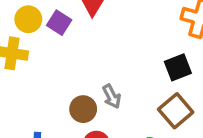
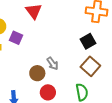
purple square: (59, 23) -> (16, 38), moved

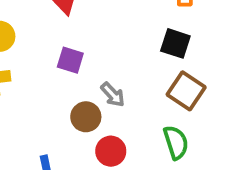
purple square: (16, 38) -> (70, 60), moved
black square: (88, 41) -> (175, 43), turned -35

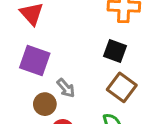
purple square: (70, 60) -> (35, 61), size x1.5

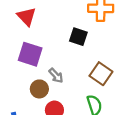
black square: (115, 51) -> (78, 37), moved

